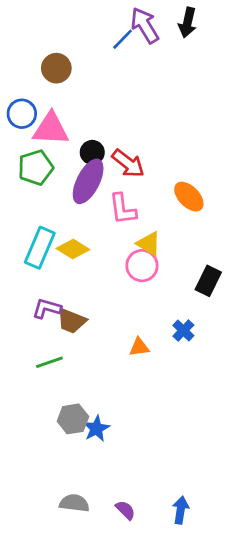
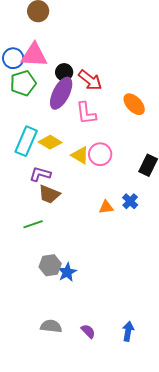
blue circle: (22, 114) -> (13, 58), moved
yellow triangle: (149, 244) -> (80, 155), moved
purple L-shape: (47, 308) -> (40, 174), moved
orange triangle: (139, 347) -> (106, 207), moved

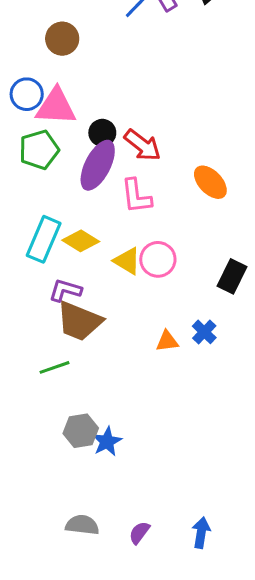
blue circle: (13, 58) -> (27, 94), moved
brown trapezoid: (49, 194) -> (79, 321), size x1.4
purple semicircle: (88, 331) -> (139, 533), turned -98

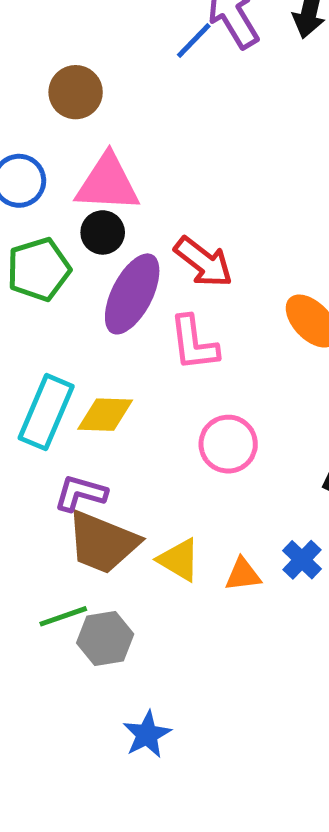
pink triangle: (56, 107) -> (108, 183), moved
black circle: (102, 133) -> (103, 232), moved
yellow diamond: (81, 241) -> (105, 415), turned -30
yellow triangle: (127, 261) -> (179, 560), moved
gray hexagon: (81, 431) -> (105, 638), moved

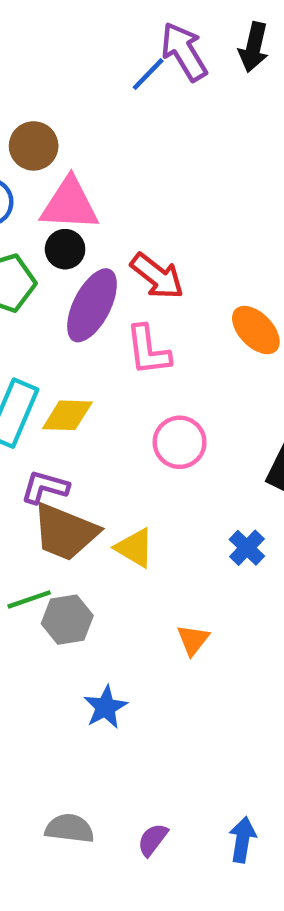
brown circle: (76, 92) -> (34, 146), moved
orange triangle: (243, 575) -> (193, 640), moved, turned -45

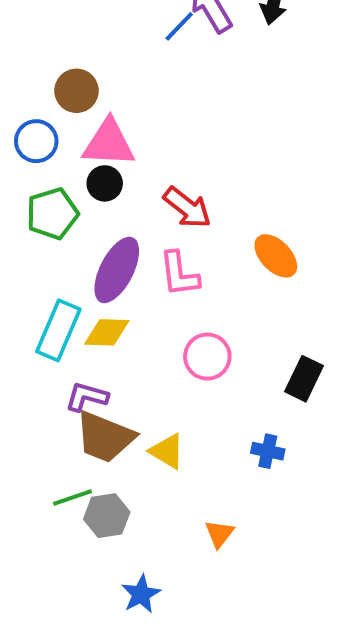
purple ellipse: (92, 305) -> (117, 270), moved
blue cross: (247, 548) -> (268, 451), turned -32

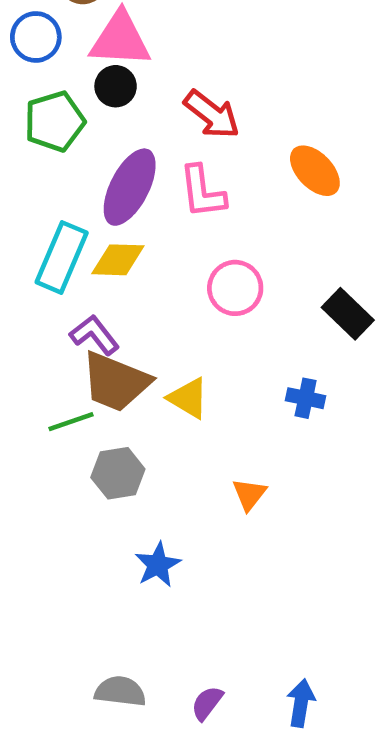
black rectangle: (304, 379) -> (348, 314), turned -72
purple L-shape: (87, 397) -> (94, 335), turned 36
green line: (72, 497) -> (71, 422), moved

